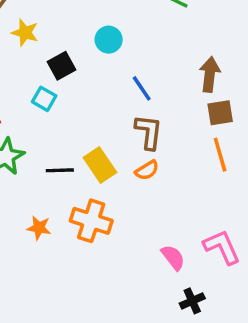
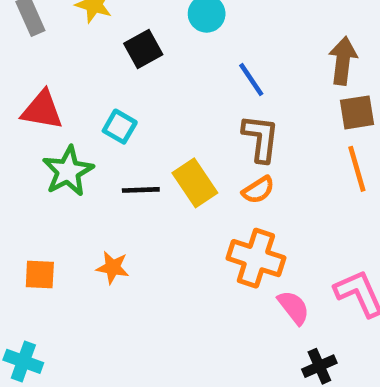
cyan square: (44, 99) -> (120, 127), moved
orange cross: (91, 221) -> (256, 258), moved

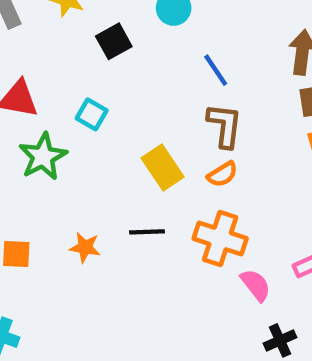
black line: (141, 190) -> (147, 232), moved

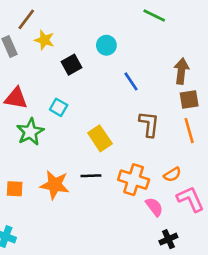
brown L-shape: (225, 125) -> (149, 124), moved
orange semicircle: (222, 174) -> (172, 174), moved
orange star: (85, 247) -> (55, 185), size x1.6

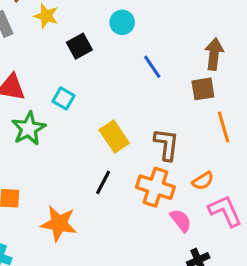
brown square: (189, 100) -> (203, 89), moved
brown L-shape: (149, 124) -> (166, 144), moved
black line: (91, 176) -> (103, 182), turned -60
orange star: (55, 185) -> (59, 224), moved

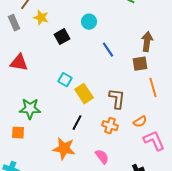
cyan square: (63, 98) -> (65, 80), moved
green star: (29, 129) -> (30, 109), moved, turned 30
orange cross: (155, 187) -> (110, 126), size x0.7
pink semicircle: (181, 220) -> (102, 157), moved
orange star: (59, 224) -> (64, 149), moved

